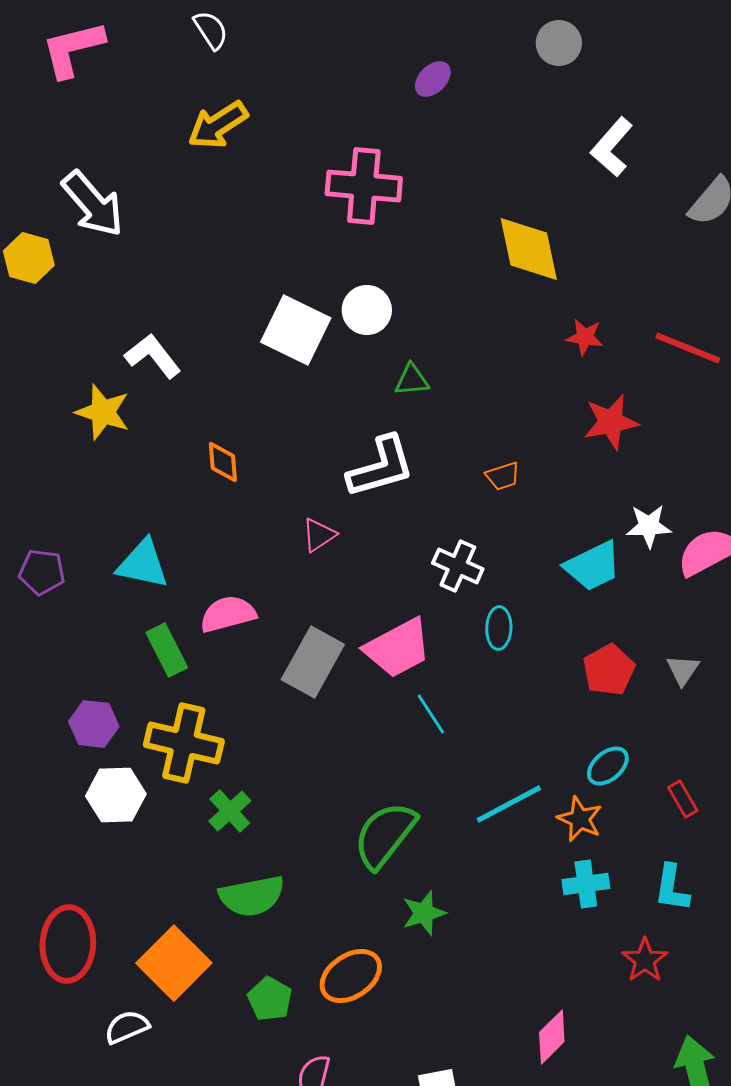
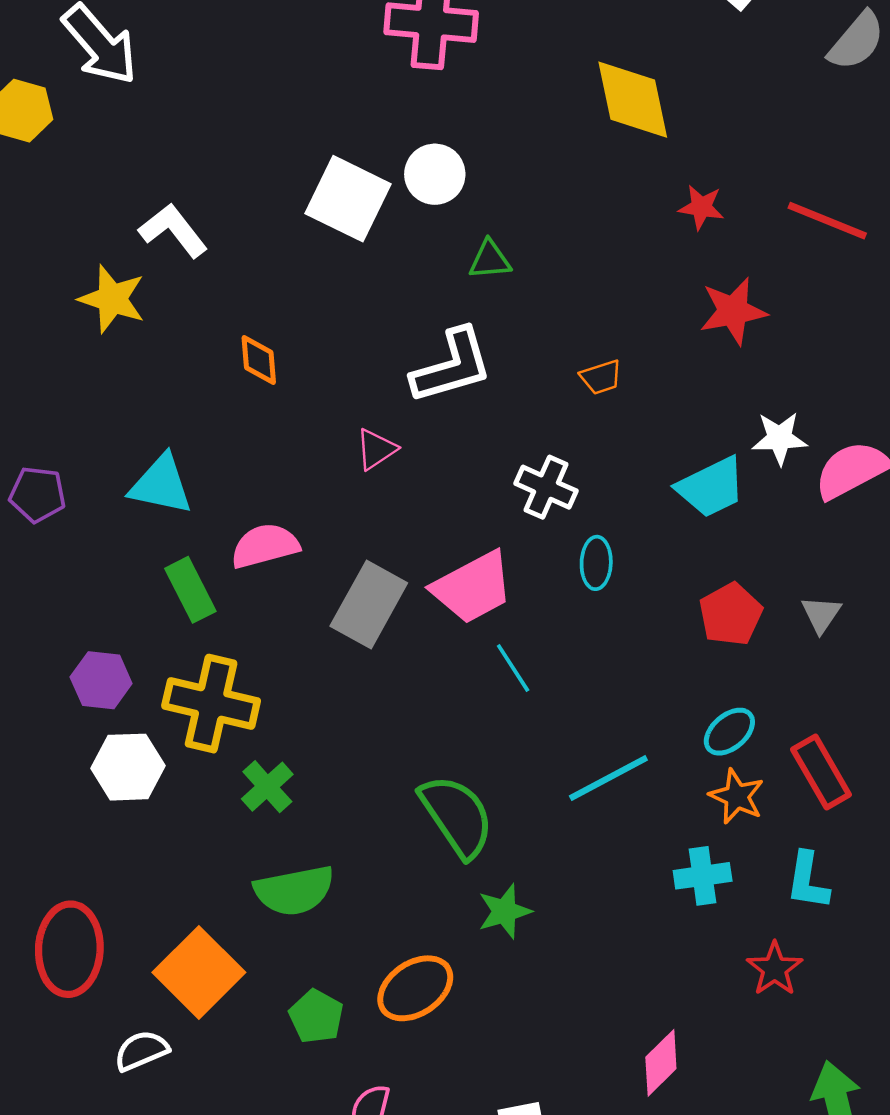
red rectangle: (683, 799) -> (821, 772), size x1.6
orange star: (580, 819) -> (737, 796), moved
green semicircle: (385, 835) -> (457, 816), turned 108

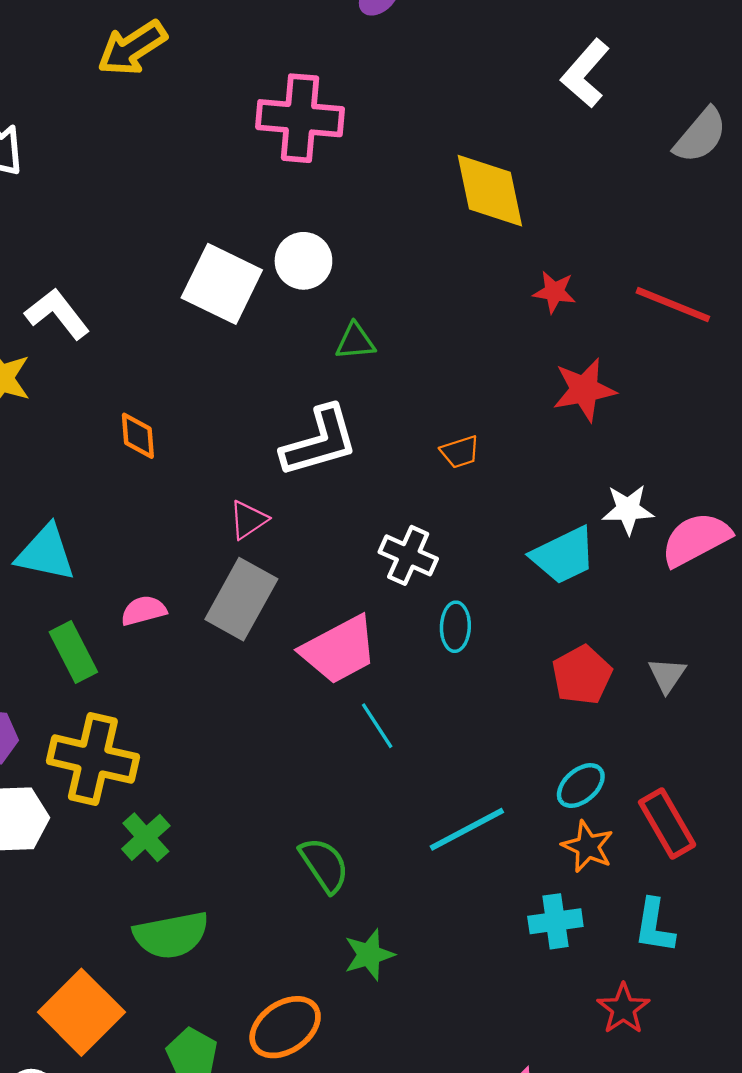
pink semicircle: (265, 546) -> (144, 611), size x0.7
gray rectangle: (369, 604) -> (241, 599), moved
green semicircle: (457, 816) -> (324, 865), size x0.7

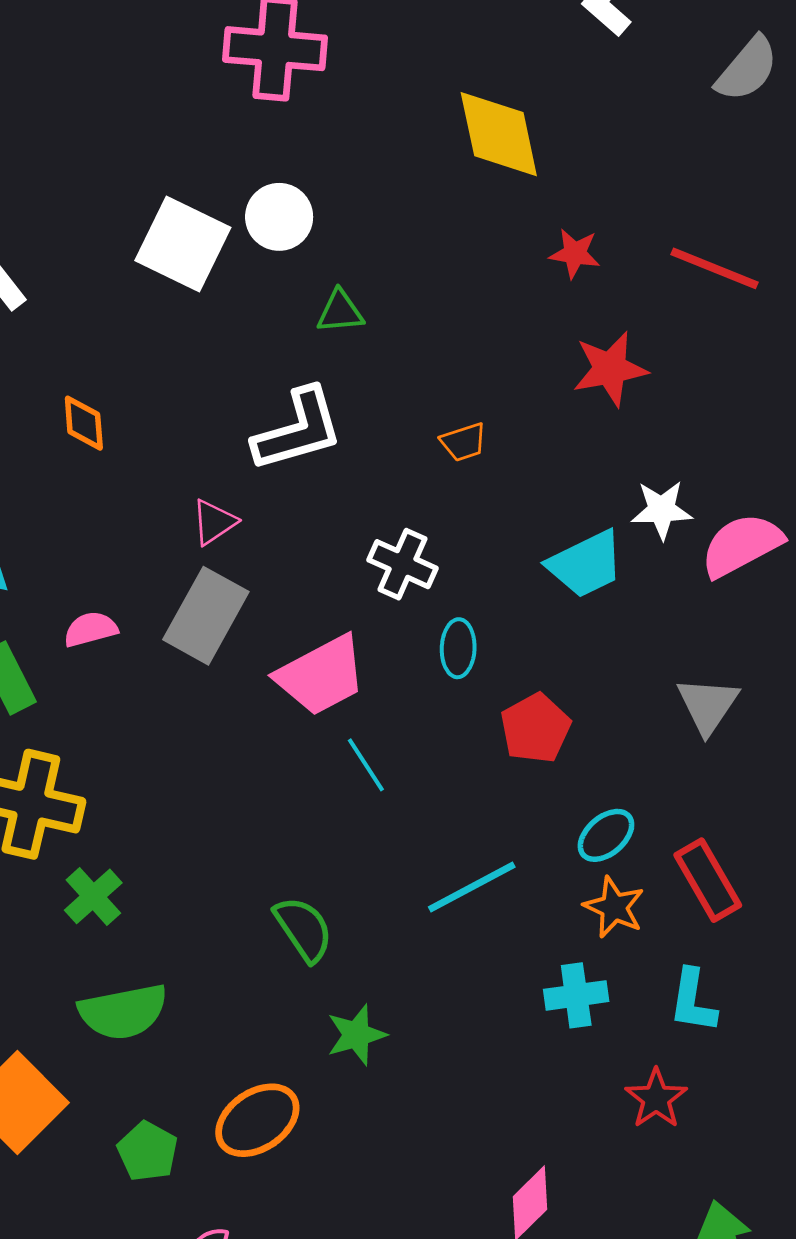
red pentagon: (582, 675) -> (535, 728), moved
gray triangle: (667, 675) -> (708, 705), size x1.4

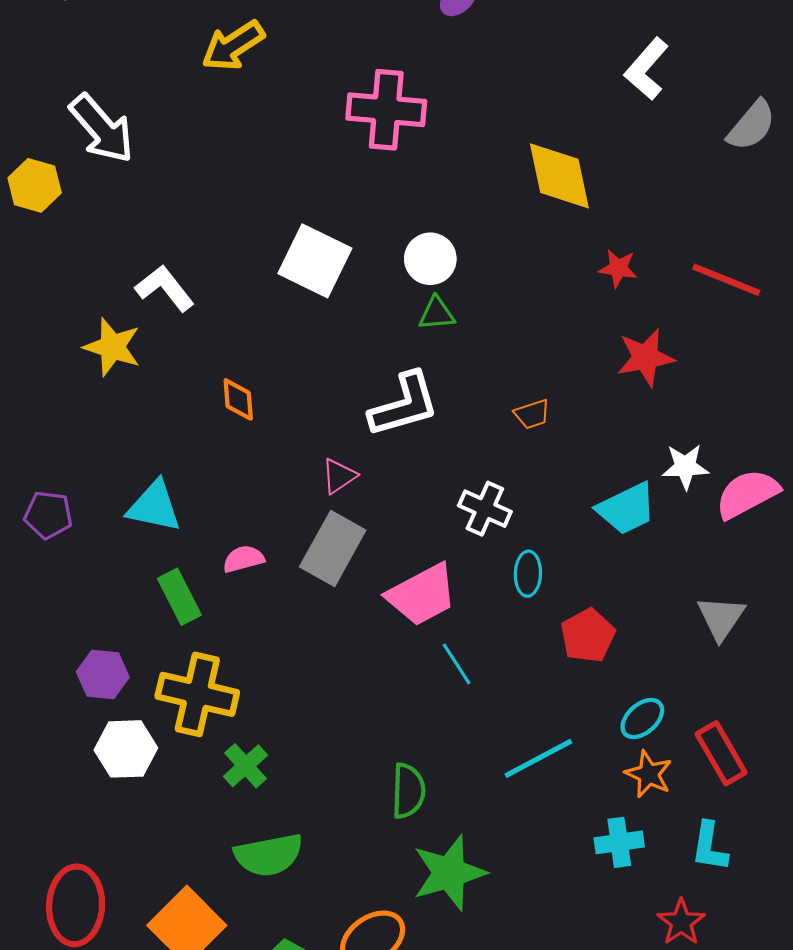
white circle: (279, 217) -> (430, 259), moved
green semicircle: (304, 929) -> (408, 791), turned 36
green star: (356, 1035) -> (449, 873), size x1.6

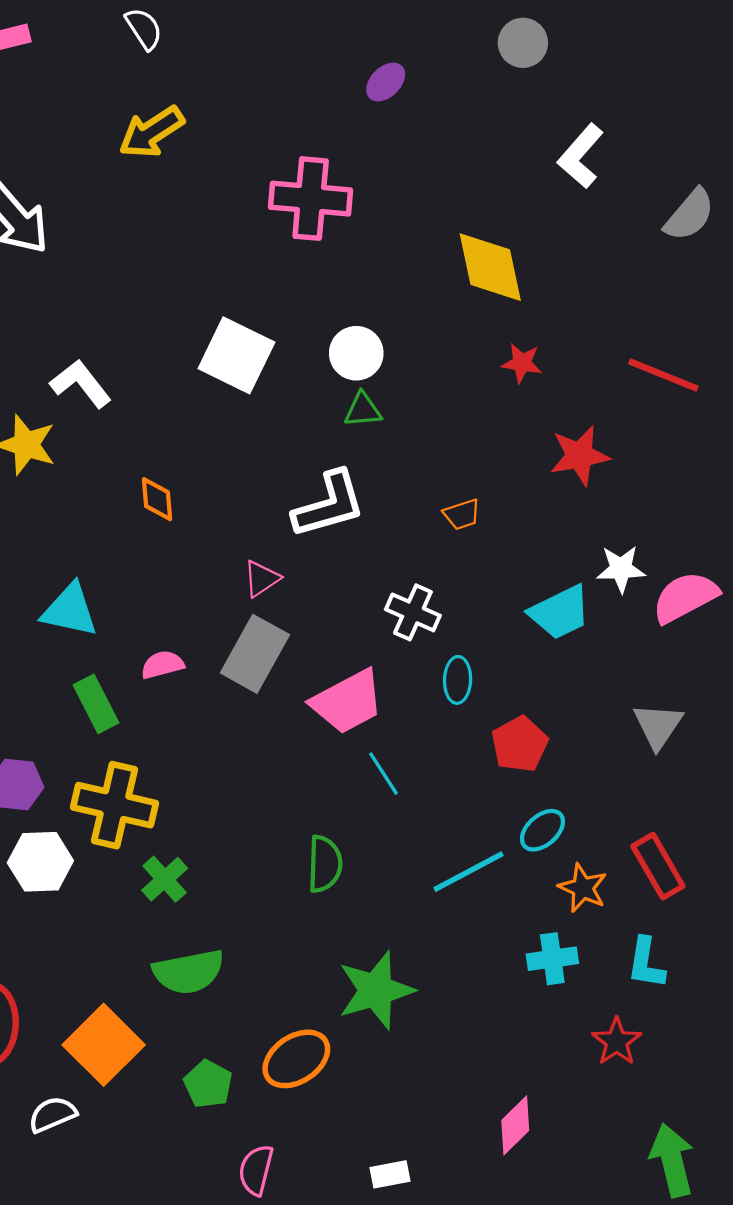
red star: (618, 268) -> (522, 363), moved
cyan ellipse: (642, 719) -> (542, 830), moved
green semicircle: (408, 791) -> (325, 864), moved

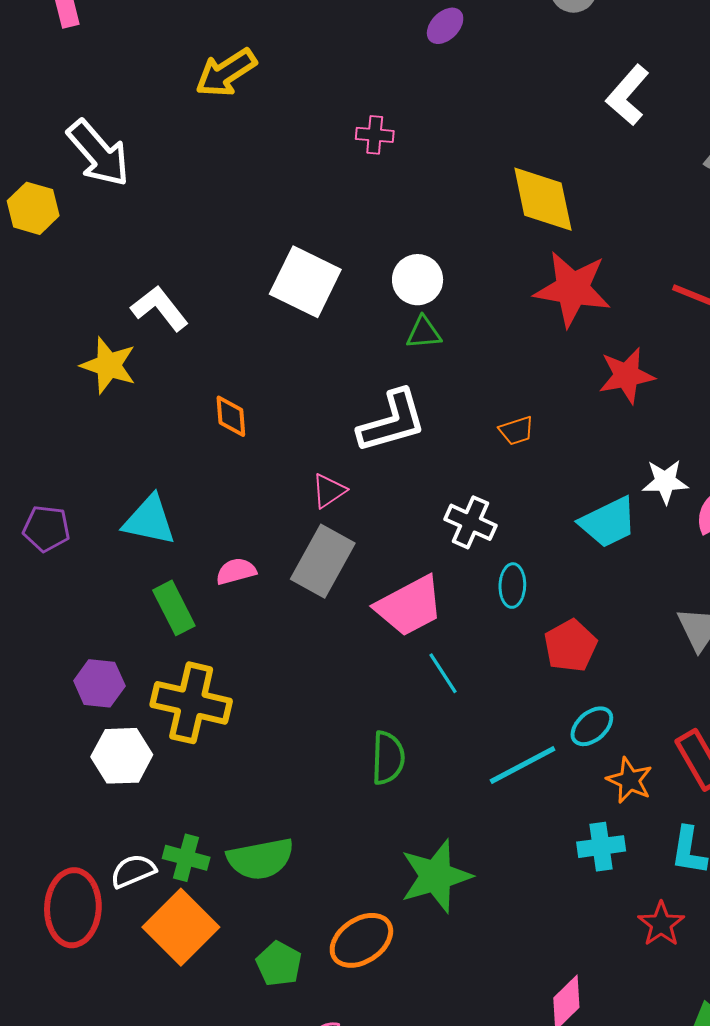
pink cross: (311, 199) -> (375, 135), size x0.5
red star: (522, 363) -> (573, 289), size x2.0
green cross: (165, 879) -> (186, 858), moved, turned -33
white semicircle: (52, 1114) -> (133, 871), moved

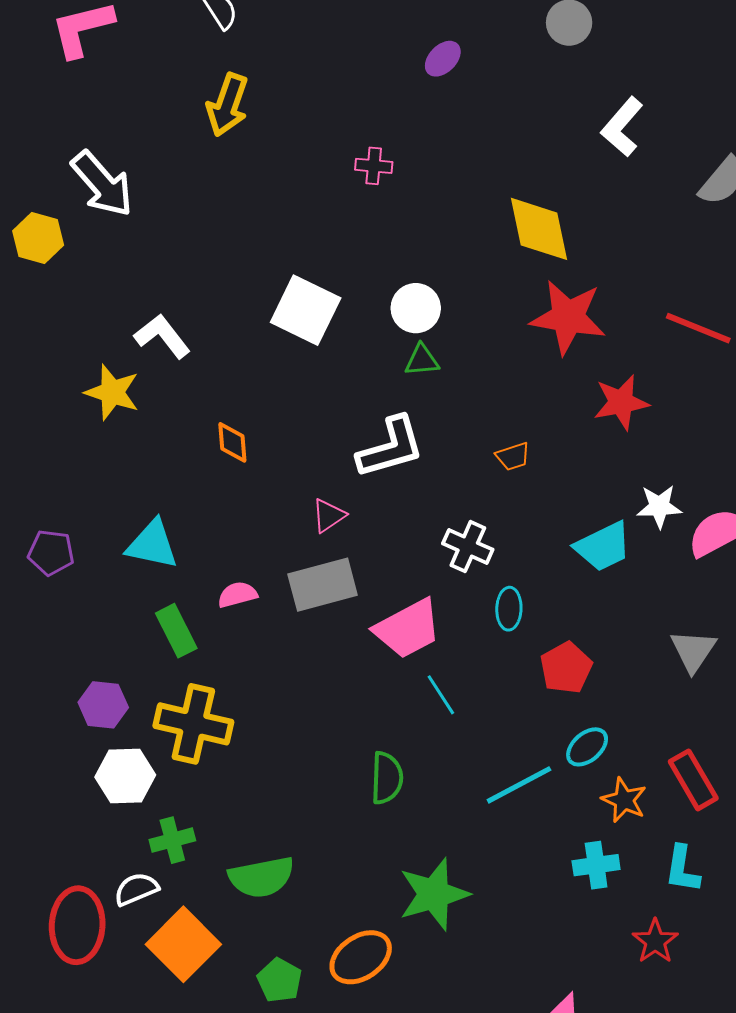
yellow arrow: (226, 73) -> (227, 105), turned -38
gray rectangle: (323, 561) -> (323, 585), turned 46
green cross: (186, 858) -> (172, 840), moved, turned -30

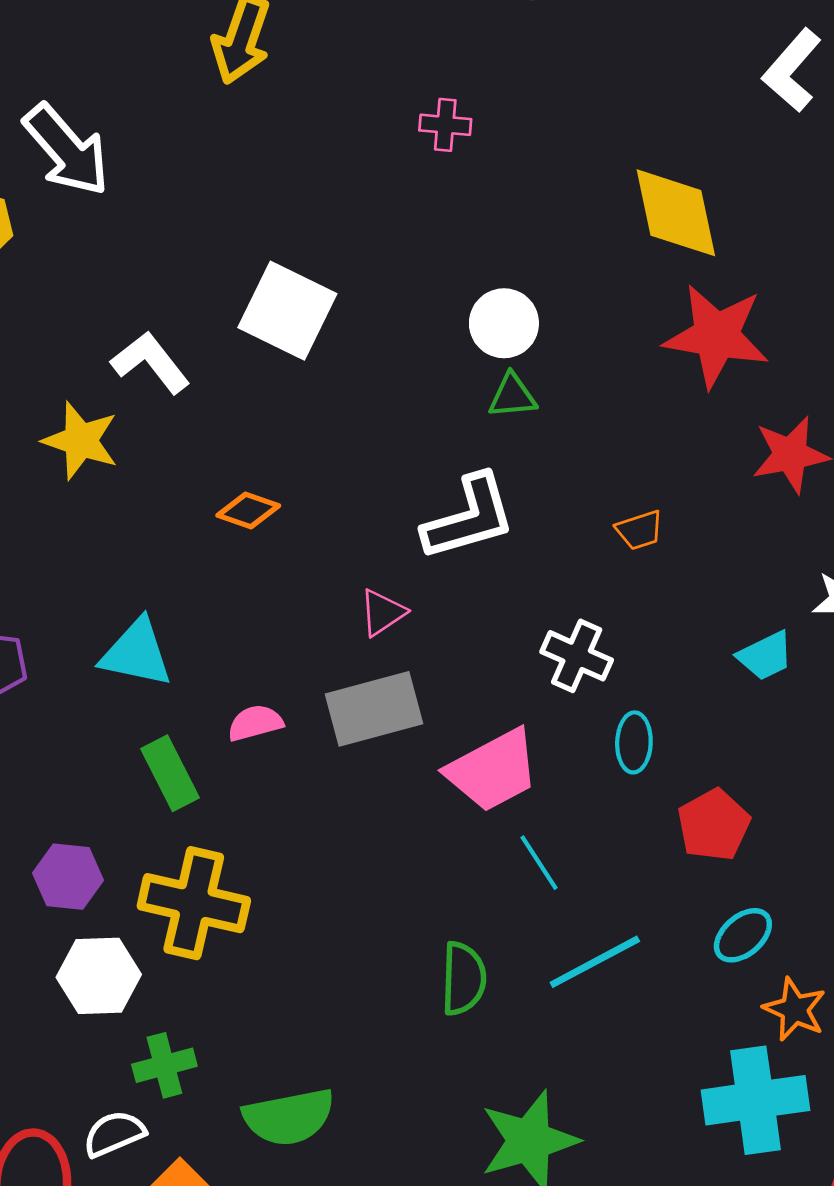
white square: (306, 310) -> (287, 311), moved
orange diamond: (232, 442) -> (248, 510), turned -66
cyan trapezoid: (603, 547) -> (765, 656), size x0.7
cyan line: (519, 785) -> (595, 962), moved
cyan cross: (596, 865) -> (756, 1100), size x1.6

